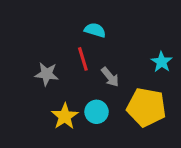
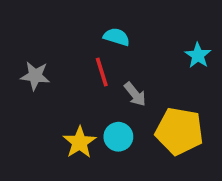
cyan star: (162, 62) -> (198, 55), moved
gray star: (47, 74) -> (35, 76), moved

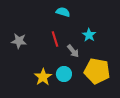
cyan semicircle: (117, 37) -> (63, 12), moved
cyan star: (198, 55) -> (89, 35), moved

